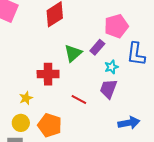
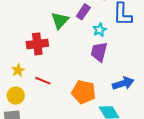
red line: (79, 100) -> (43, 81), moved
orange pentagon: (50, 125) -> (84, 92), moved

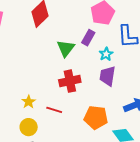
red cross: (37, 44) -> (70, 81), moved

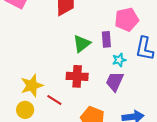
purple rectangle: (88, 38) -> (106, 39), turned -49
yellow star: (29, 102) -> (32, 85), size x1.6

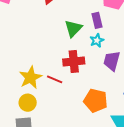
cyan star: (119, 60) -> (97, 40), moved
red line: (54, 100) -> (55, 79), moved

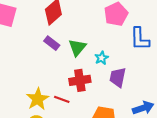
purple rectangle: (97, 20) -> (52, 43), moved, turned -35

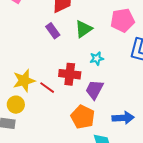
green triangle: (77, 47) -> (84, 29), moved
purple trapezoid: (118, 77) -> (94, 90), moved

